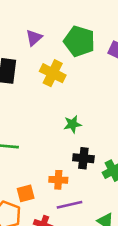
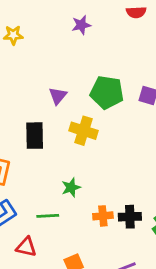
green star: (72, 124) -> (71, 187), moved
orange cross: (58, 180) -> (103, 216), moved

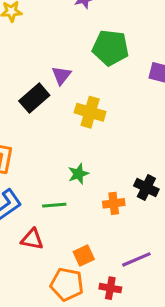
green pentagon: (107, 92) -> (110, 48), moved
black rectangle: (35, 136) -> (34, 98), moved, turned 52
black cross: (130, 217) -> (146, 187), moved, turned 30

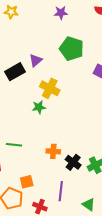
green star: (78, 174) -> (39, 107), moved
black cross: (146, 187) -> (73, 162), moved
purple line: (136, 259) -> (61, 191), turned -72

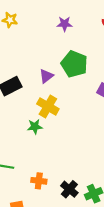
purple triangle: (36, 60) -> (46, 76), moved
orange cross: (53, 151) -> (39, 181), moved

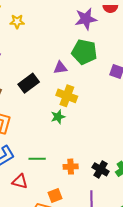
purple star: (65, 24) -> (86, 19), moved, size x1.5
purple triangle: (46, 76) -> (60, 68), turned 40

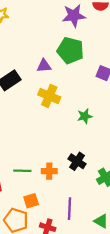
green star: (58, 117) -> (85, 116), moved
green line: (37, 159) -> (22, 171), moved
black cross: (101, 169) -> (77, 161), moved

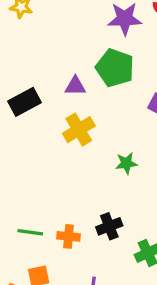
yellow cross: (49, 96) -> (79, 130), turned 30
black cross: (77, 161) -> (109, 226), turned 30

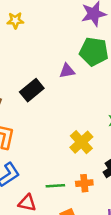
yellow cross: (79, 130) -> (81, 142), moved

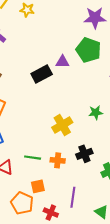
black rectangle: (32, 90) -> (42, 74), moved

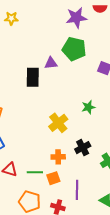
black rectangle: (42, 74) -> (33, 77), turned -54
green line: (33, 158) -> (35, 172), moved
orange square: (38, 186) -> (53, 178), moved

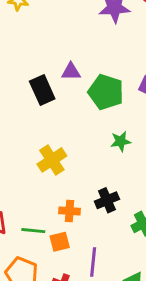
green pentagon: (74, 49) -> (106, 92), moved
black rectangle: (33, 77) -> (42, 90), turned -30
yellow cross: (58, 123) -> (52, 160), moved

